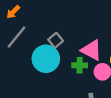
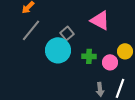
pink triangle: (92, 50) -> (100, 20), moved

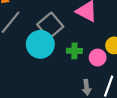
gray square: (67, 33) -> (50, 26), size x1.6

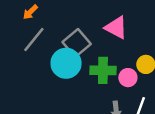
green cross: (74, 51) -> (103, 70), size x1.5

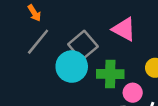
orange arrow: (30, 12) -> (34, 13), turned -77
pink circle: (128, 78) -> (133, 93), moved

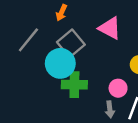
orange arrow: (34, 13) -> (61, 13), moved, turned 56
green cross: (110, 74) -> (74, 85), moved

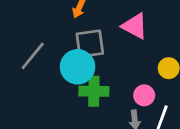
gray line: (28, 40) -> (33, 56), moved
gray square: (71, 43) -> (90, 44), turned 32

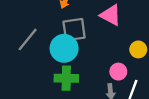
green cross: (94, 91) -> (66, 78), moved

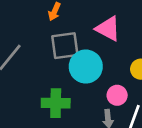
cyan circle: (64, 48) -> (86, 67), moved

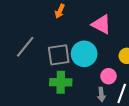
gray square: (65, 46) -> (59, 55), moved

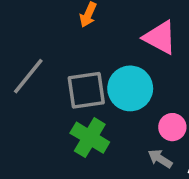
green cross: (61, 82) -> (90, 138), turned 30
gray arrow: (101, 94) -> (160, 159), turned 128

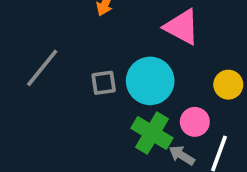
gray square: (86, 90) -> (104, 83), size x0.6
green cross: (90, 138) -> (152, 133), moved

